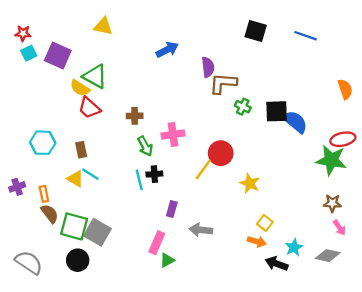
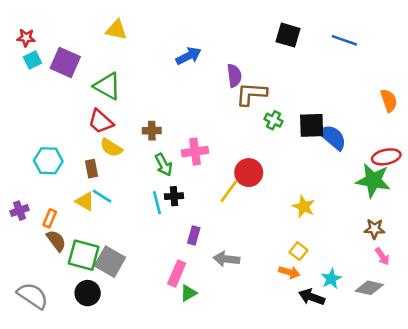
yellow semicircle: (80, 88) -> (111, 148), moved
yellow star: (250, 183) -> (304, 207), moved
orange rectangle: (44, 194) -> (50, 218), turned 35

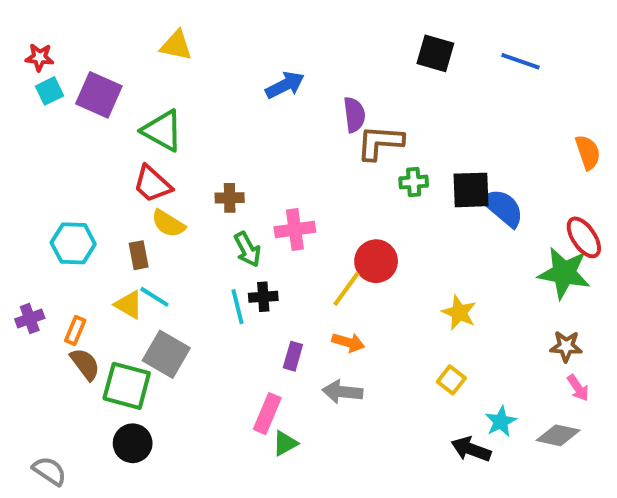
green cross: (274, 120) -> (414, 182), turned -30
red ellipse: (386, 157) -> (584, 237), turned 68
gray square: (110, 262) -> (166, 354), moved
orange arrow: (289, 272) -> (348, 342), moved
gray semicircle: (33, 296) -> (49, 471), moved, size x0.7

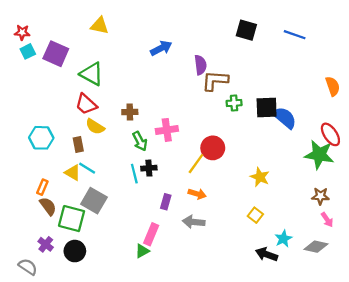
purple cross: (30, 319) -> (46, 244), moved, turned -32
green triangle: (285, 443) -> (142, 251), moved

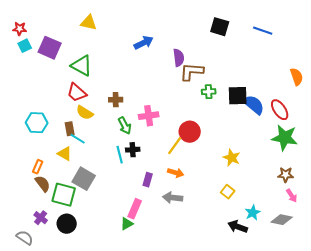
red ellipse: (330, 134) -> (280, 110), moved
cyan line: (87, 168) -> (78, 139), moved

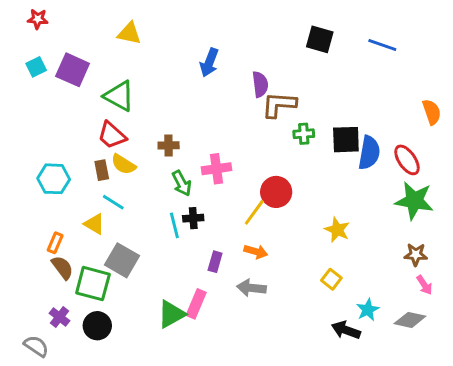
red star: (20, 29) -> (38, 19), moved
blue arrow: (144, 43) -> (209, 63), turned 138
blue semicircle: (254, 105) -> (369, 153), turned 60
brown rectangle: (70, 129) -> (102, 170), moved
green triangle: (127, 224) -> (171, 314), moved, size x1.5

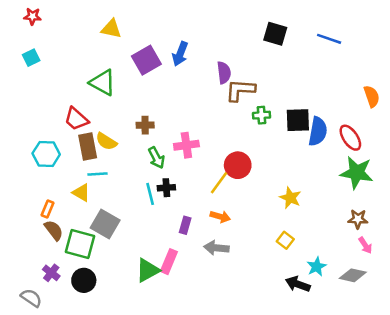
purple square: (73, 70) -> (146, 60), moved, turned 36
red trapezoid: (112, 135) -> (76, 119), moved
brown rectangle: (102, 170) -> (88, 146), size x1.5
cyan line: (113, 202) -> (98, 174), turned -36

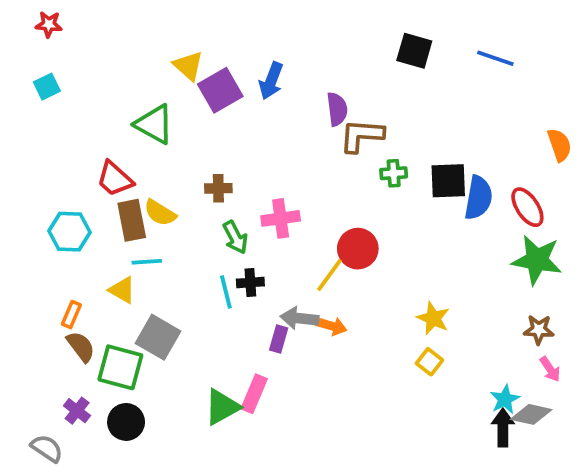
yellow triangle: (111, 29) -> (188, 66), moved, turned 30
yellow star: (290, 198) -> (433, 318), moved
gray arrow: (216, 248) -> (299, 318), moved
cyan star: (317, 267) -> (505, 399), moved
black arrow: (298, 284) -> (503, 428), moved, turned 70

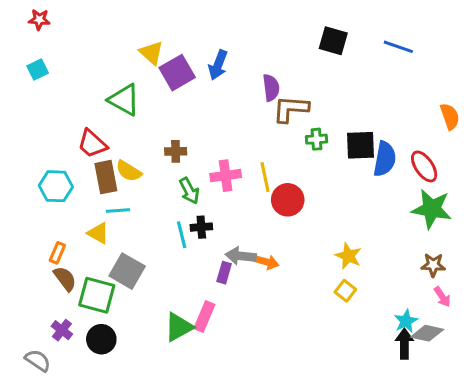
yellow line: (330, 275) -> (265, 177), moved, turned -48

